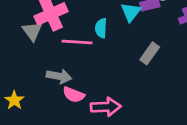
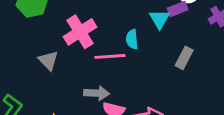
gray triangle: (32, 31) -> (48, 60), moved

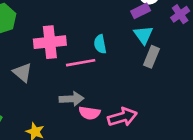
cyan triangle: (160, 19) -> (143, 35), moved
pink cross: (80, 32) -> (50, 42), turned 32

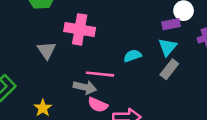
cyan semicircle: (100, 44) -> (133, 56), moved, turned 66
pink line: (81, 63) -> (100, 74), moved

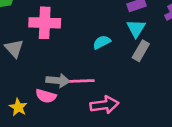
pink line: (100, 74) -> (80, 81), moved
pink semicircle: (98, 105) -> (46, 96), moved

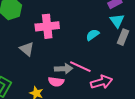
pink line: (80, 81) -> (80, 67), turned 35

